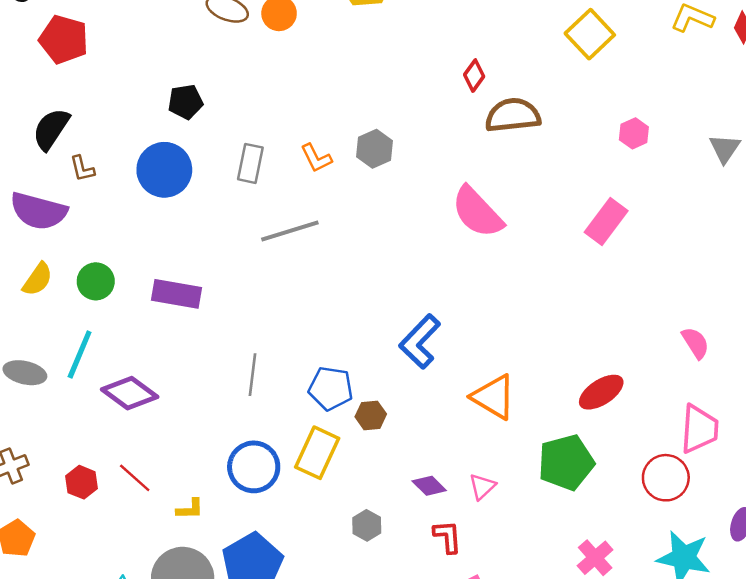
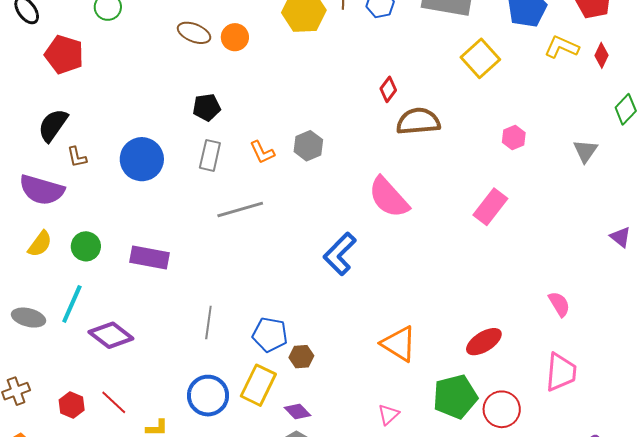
black pentagon: (185, 102) -> (207, 107), moved
blue L-shape: (420, 342) -> (340, 254), moved
red circle: (666, 478) -> (502, 409), moved
purple diamond: (429, 486) -> (298, 411), moved

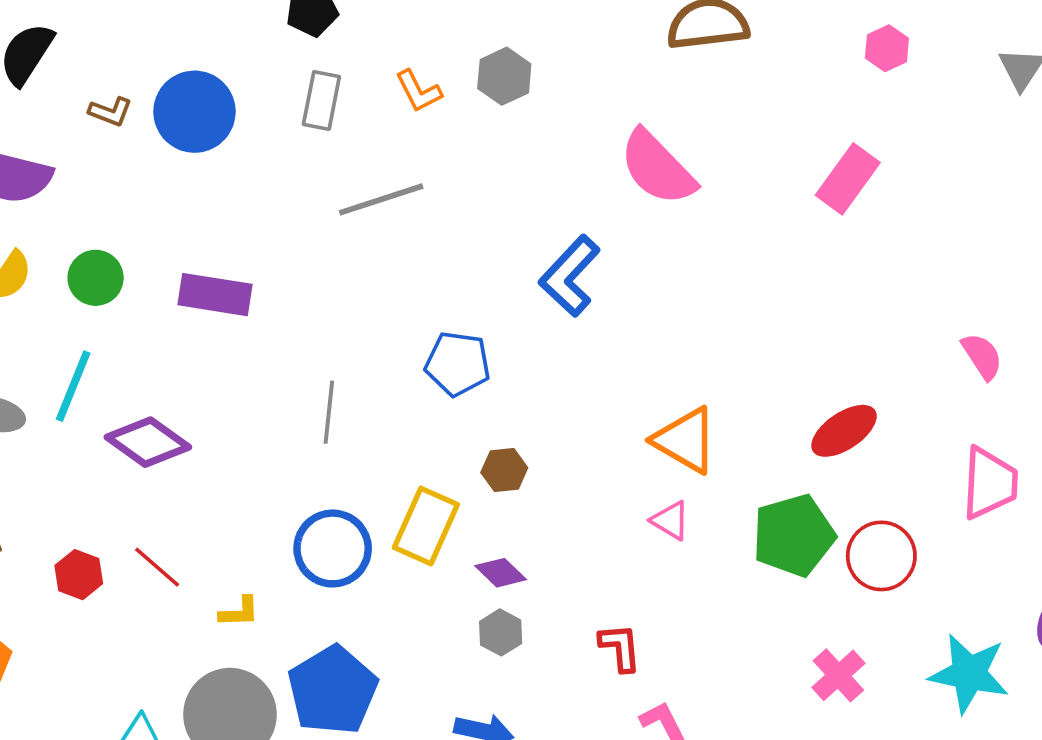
brown L-shape: (77, 157) -> (110, 112), moved, turned -55
blue pentagon: (270, 335) -> (458, 364), moved
pink triangle: (388, 415) -> (670, 520), moved, turned -45

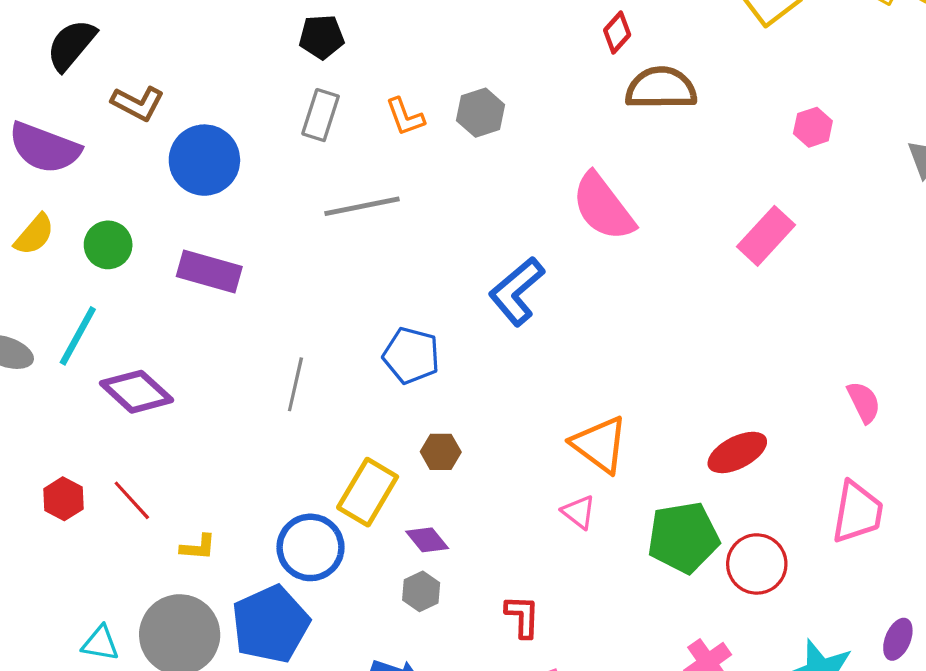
brown L-shape: (110, 112) -> (138, 103), size x1.4
blue circle: (194, 112) -> (204, 160), moved
blue circle: (333, 548) -> (310, 547), moved

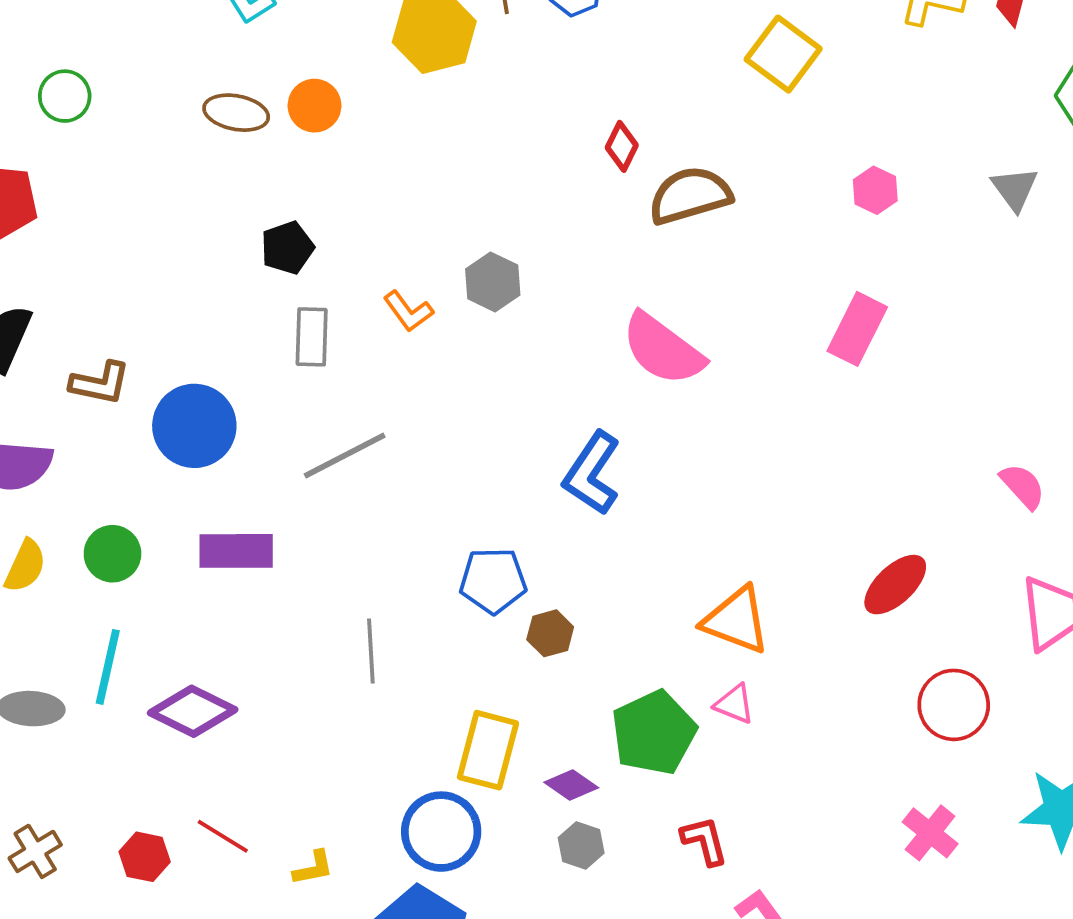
gray line: (362, 206) -> (345, 456), moved
brown hexagon: (441, 452) -> (550, 633), moved
green pentagon: (683, 537) -> (654, 733), moved

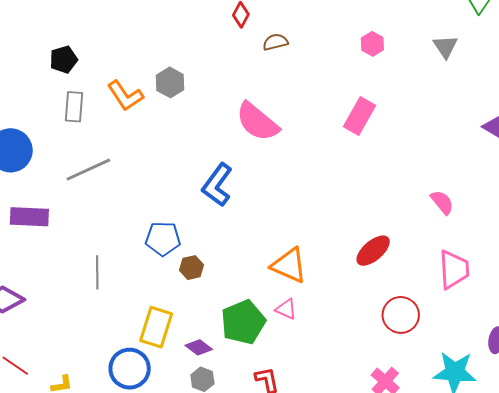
brown semicircle: (690, 195) -> (275, 42), size x0.6
orange L-shape: (408, 311) -> (125, 96), size x1.4

